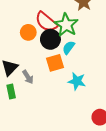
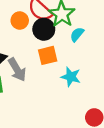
cyan semicircle: (69, 48) -> (77, 34), moved
gray arrow: (28, 77) -> (17, 70), size x1.5

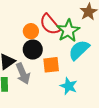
black circle: (44, 29) -> (33, 50), moved
cyan semicircle: (77, 34) -> (79, 50), size x1.6

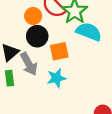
cyan semicircle: (79, 50) -> (89, 32), turned 70
cyan star: (69, 86) -> (56, 78), moved, turned -30

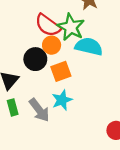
orange circle: (33, 16) -> (52, 45), moved
gray arrow: (29, 64) -> (39, 110), moved

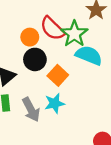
orange circle: (52, 45) -> (30, 37), moved
orange square: (61, 71) -> (58, 75), turned -36

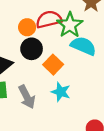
red semicircle: (52, 28) -> (49, 19), turned 120
cyan star: (55, 103) -> (61, 92), moved, turned 30

